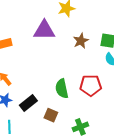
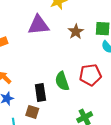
black rectangle: (28, 103) -> (40, 92), moved, turned -54
brown square: (51, 115) -> (32, 112), moved

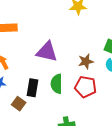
purple triangle: (38, 25) -> (47, 52), moved
brown star: (76, 32) -> (86, 61), moved

